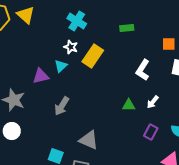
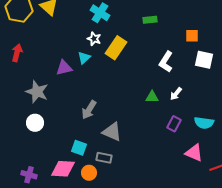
gray arrow: (62, 106) -> (89, 110), moved

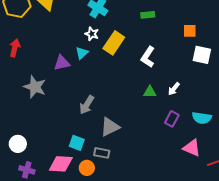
white L-shape: (166, 62) -> (148, 57), moved
white circle: (35, 123) -> (18, 144), moved
gray triangle: (112, 132) -> (110, 127), turned -50

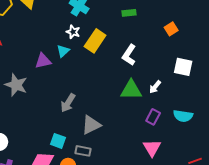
orange square: (190, 31) -> (171, 29), turned -32
white square: (202, 55) -> (183, 67), moved
green triangle: (150, 92) -> (131, 90), size x1.6
pink triangle: (192, 148) -> (152, 148), moved, turned 36

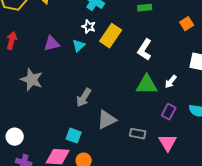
purple triangle: (43, 61) -> (52, 44), moved
gray rectangle: (83, 151) -> (138, 134), moved

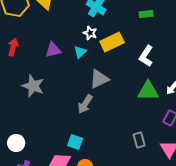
yellow rectangle: (111, 36) -> (112, 42), turned 30
gray triangle: (107, 120) -> (99, 79), moved
gray rectangle: (138, 134) -> (139, 140), turned 63

